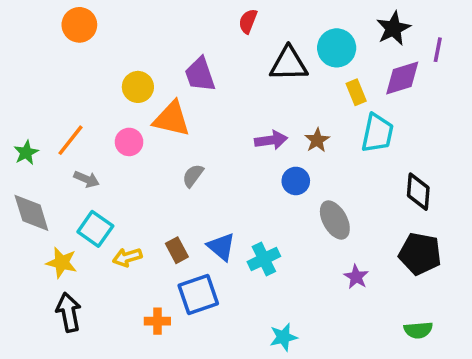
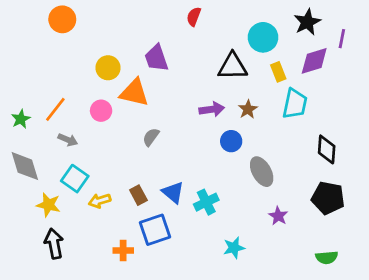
black triangle: (289, 64) -> (233, 66), moved
cyan star: (283, 337) -> (234, 248), moved

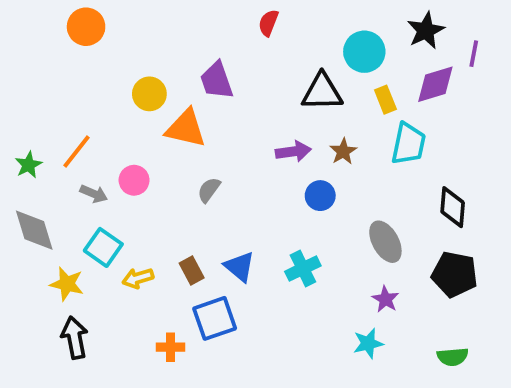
pink circle: (101, 111) -> (134, 180), moved
gray ellipse: (262, 172) -> (385, 242), moved
cyan cross: (206, 202) -> (303, 269), moved
cyan star: (234, 248) -> (368, 343), moved

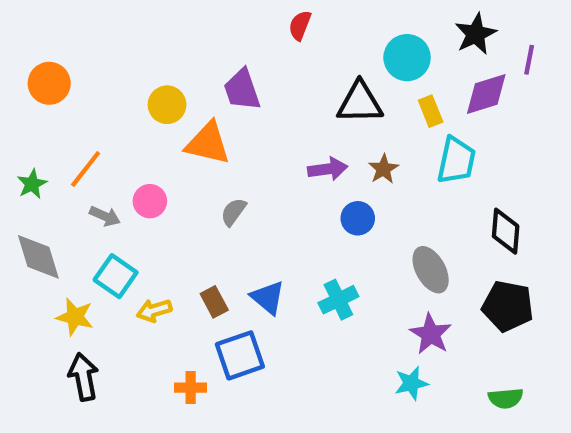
orange circle: (86, 27) -> (49, 83), moved
purple star: (385, 299) -> (431, 334), size x1.4

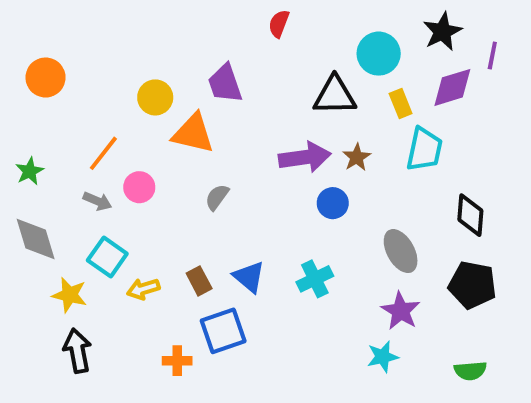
orange line: (86, 169) -> (103, 153), moved
purple arrow: (328, 169) -> (305, 157), size x1.4

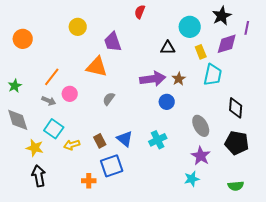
black triangle: (335, 95) -> (168, 48), size x0.7
yellow circle: (155, 97) -> (78, 27), moved

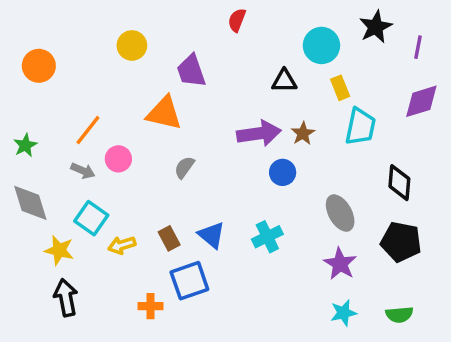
purple diamond: (227, 44) -> (421, 101), moved
cyan star: (192, 179) -> (343, 313), moved

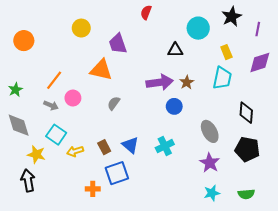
yellow rectangle: (340, 88) -> (226, 52), moved
black arrow: (66, 298) -> (28, 181), moved

